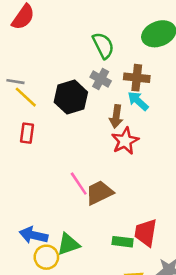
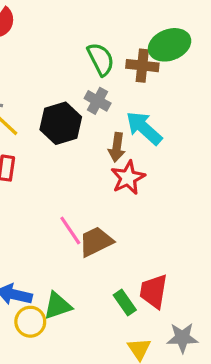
brown cross: (137, 78) -> (142, 66), moved
cyan arrow: (138, 101) -> (144, 128), size x1.4
green rectangle: (123, 242) -> (125, 302), turned 48

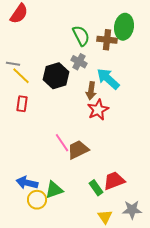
green ellipse: (170, 45) -> (124, 27), turned -60
red trapezoid: (154, 291) -> (114, 181), turned 60

